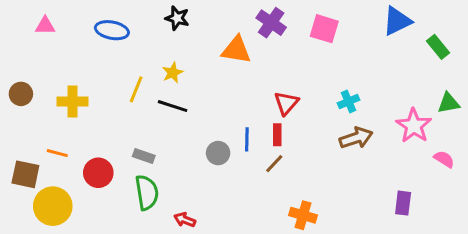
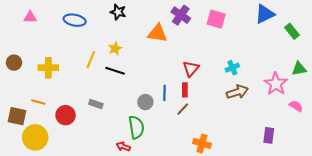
green semicircle: (147, 192) -> (136, 127), moved

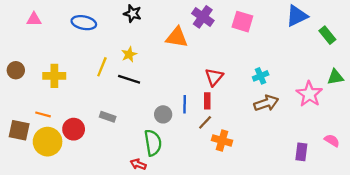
pink semicircle: (296, 106) -> (332, 140), moved
yellow circle: (35, 137) -> (48, 142), moved
orange cross: (202, 143) -> (222, 140), moved

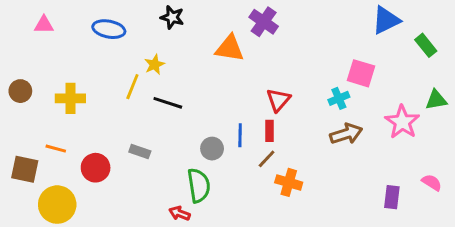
pink square: (242, 22) -> (361, 73), moved
yellow star: (129, 54) -> (155, 64), moved
yellow circle: (48, 142) -> (57, 205), moved

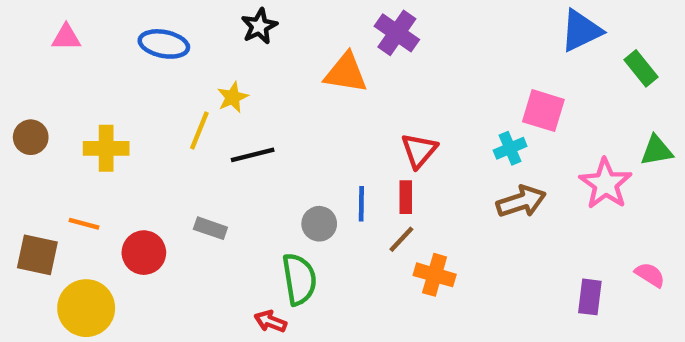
black star: (172, 17) -> (259, 26), turned 30
black line: (168, 103) -> (253, 155), turned -32

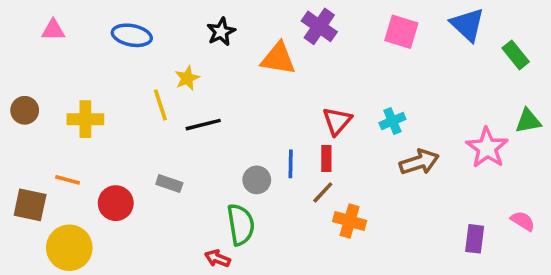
black star: (259, 26) -> (221, 32), moved
blue triangle: (581, 31) -> (467, 25), turned -51
pink square: (543, 111) -> (401, 32), moved
yellow line: (199, 131) -> (160, 105), turned -40
cyan cross: (510, 148) -> (392, 121), moved

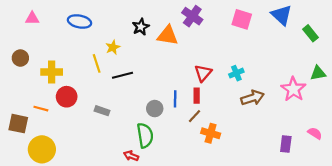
black star: (221, 32) -> (141, 27), moved
brown circle: (25, 110) -> (20, 58), moved
red circle: (116, 203) -> (67, 97), moved

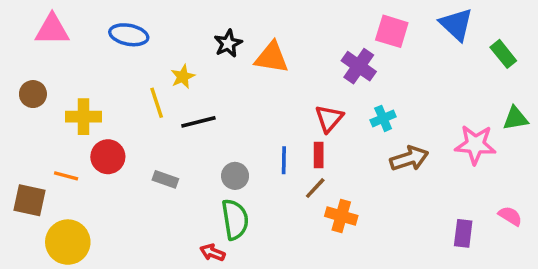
purple cross: (192, 16) -> (359, 66), moved
pink triangle: (32, 18) -> (52, 30), size x1.5
pink star: (293, 89) -> (475, 145), turned -30
gray circle: (155, 109) -> (235, 176), moved

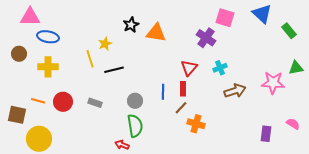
blue ellipse: (129, 35) -> (48, 37), moved
red circle: (108, 157) -> (63, 102), moved

